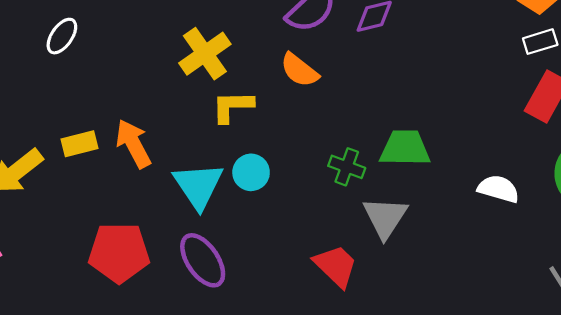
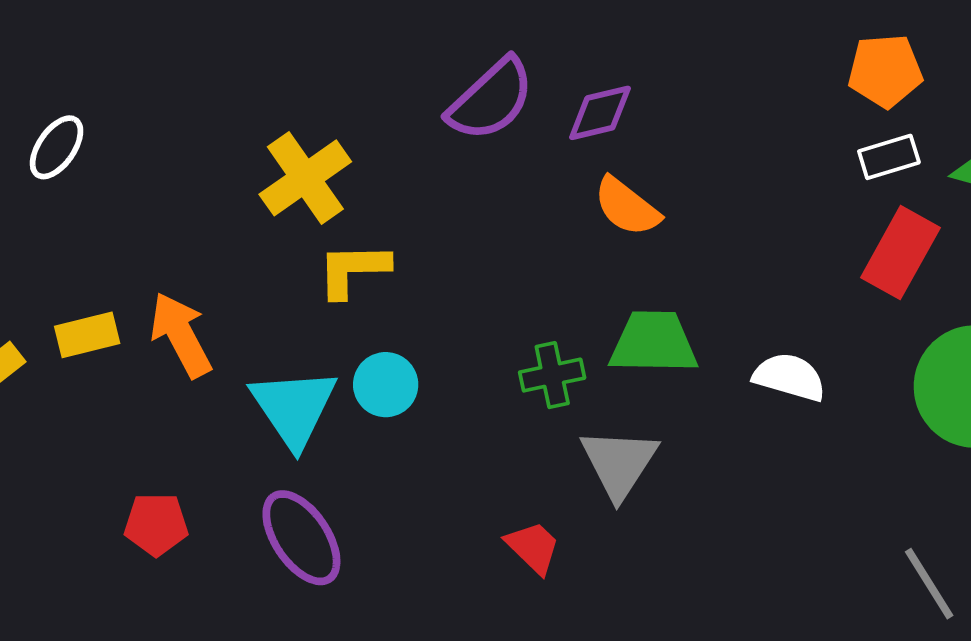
orange semicircle: (299, 70) -> (627, 207), moved
green cross: (347, 167) -> (552, 375), turned -32
white semicircle: (498, 189) -> (789, 377), moved
red pentagon: (119, 253) -> (156, 524), size x0.6
red trapezoid: (336, 266) -> (533, 547), size x0.7

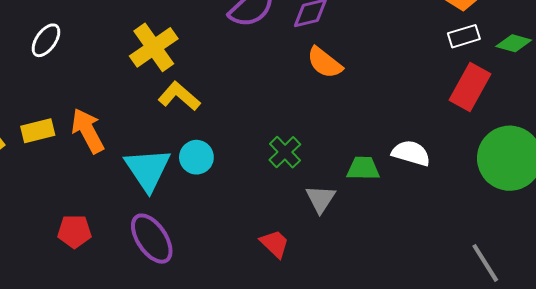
white ellipse: (57, 147) -> (46, 40), moved
yellow L-shape: (353, 270) -> (179, 96), turned 42
green trapezoid: (654, 343) -> (363, 168), moved, size x0.7
green cross: (552, 375) -> (285, 152), turned -32
gray triangle: (619, 463) -> (320, 199), size x0.7

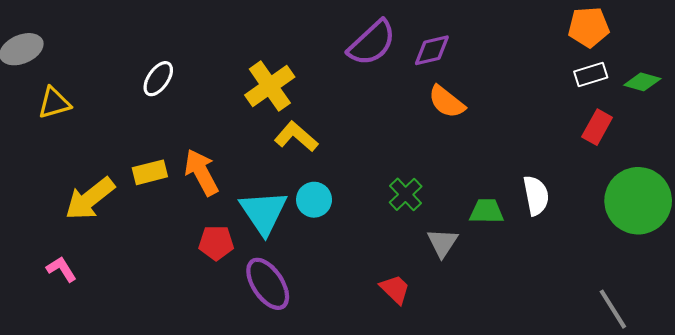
red rectangle: (470, 87) -> (597, 127), size x0.7
white semicircle: (411, 153) -> (536, 195), turned 63
red pentagon: (74, 231) -> (216, 243), moved

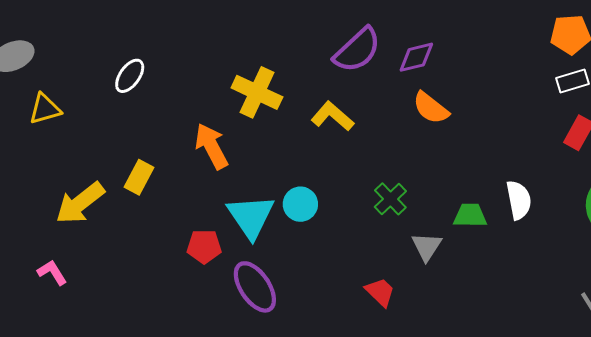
white ellipse: (158, 79) -> (130, 76), moved
yellow cross: (270, 86) -> (257, 92), turned -30
yellow L-shape: (296, 137) -> (332, 116), moved
yellow rectangle: (150, 172) -> (139, 177), turned -48
orange arrow: (201, 172) -> (211, 146), moved

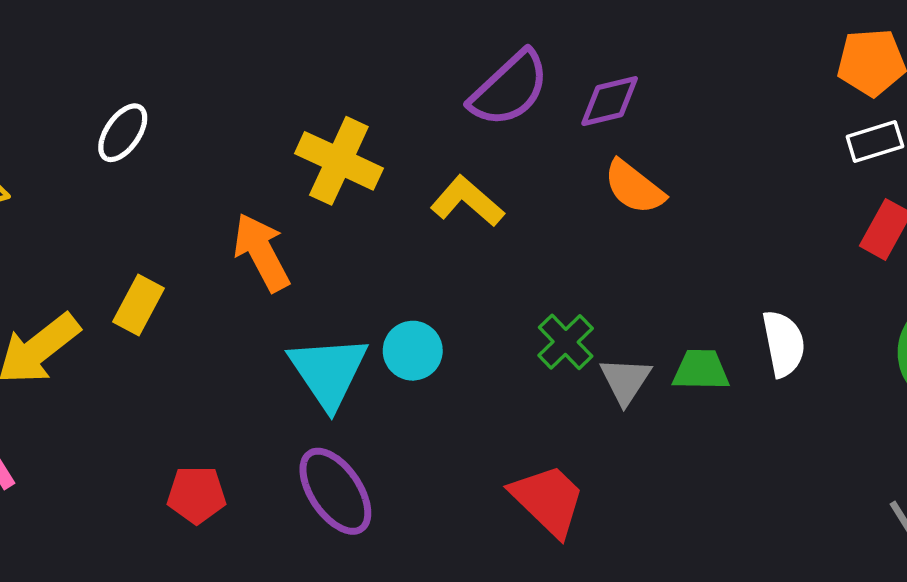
red pentagon: (204, 247) -> (197, 495), moved
gray triangle: (427, 247) -> (625, 381), moved
red trapezoid: (380, 292) -> (548, 500), size x1.5

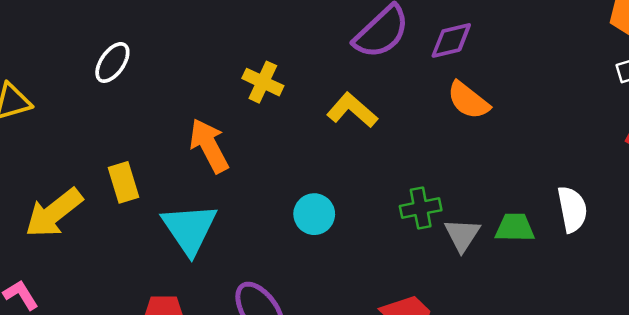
yellow cross: (339, 161) -> (263, 82), size x0.7
yellow rectangle: (139, 305) -> (123, 182), turned -45
green cross: (566, 342) -> (421, 208), turned 33
cyan triangle: (328, 372) -> (189, 229), moved

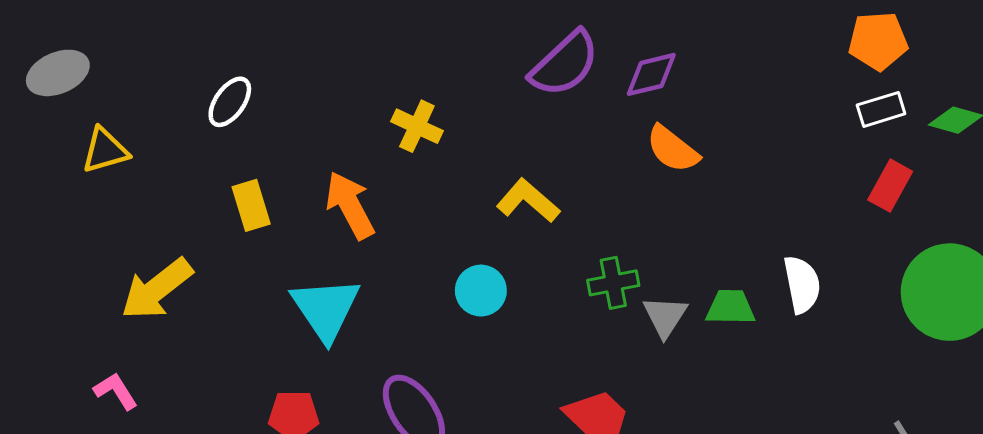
yellow L-shape: (352, 110) -> (528, 201), moved
yellow rectangle: (123, 182) -> (251, 205), moved

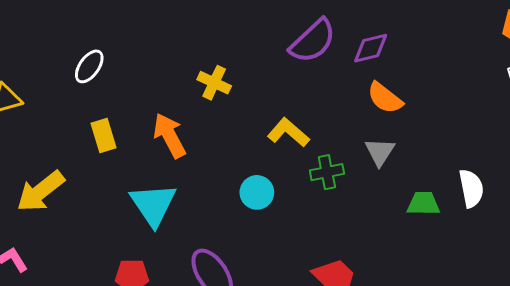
green cross: (613, 283) -> (327, 172), moved
gray triangle: (665, 316) -> (380, 152), moved

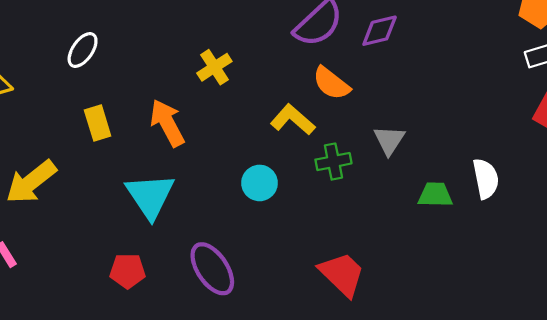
yellow cross: (214, 83) -> (214, 67), turned 32
orange semicircle: (385, 98) -> (331, 83), moved

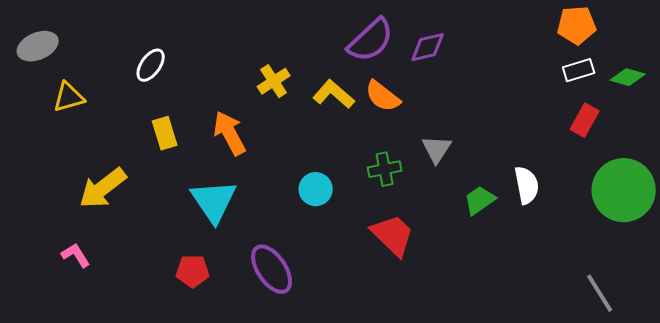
yellow L-shape: (293, 120) -> (334, 94), moved
green trapezoid: (435, 195) -> (480, 200), turned -36
red trapezoid: (342, 274) -> (393, 235), moved

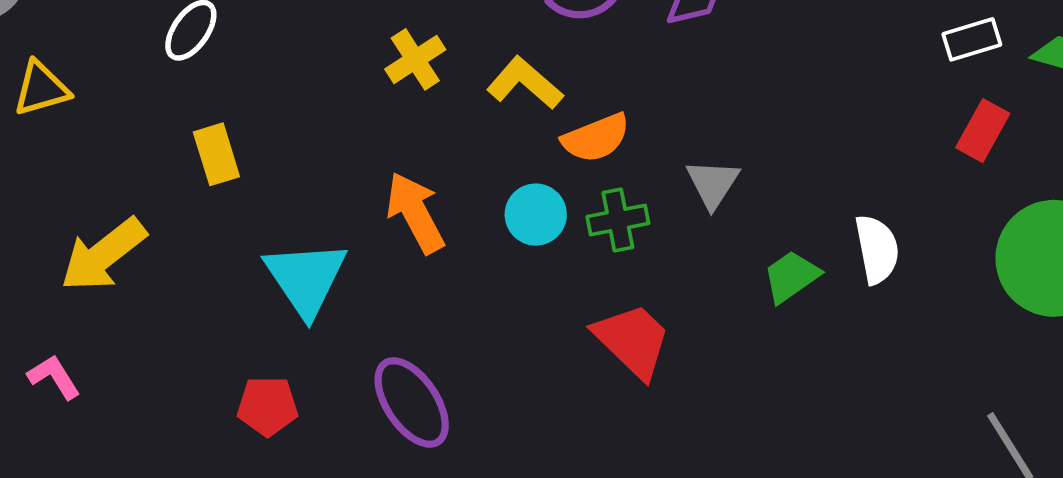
orange semicircle: (383, 96) -> (596, 138), moved, turned -60
orange arrow: (230, 133) -> (415, 213), moved
cyan circle: (316, 189) -> (536, 215), moved

